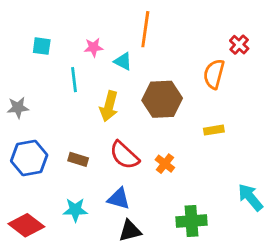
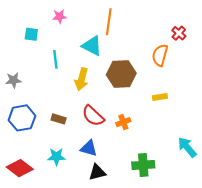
pink star: (94, 47) -> (60, 16), moved
cyan triangle: (123, 61) -> (92, 46), size x1.5
orange cross: (165, 164) -> (123, 122), turned 32

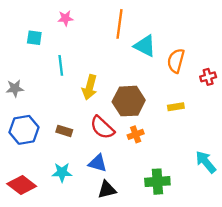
red cross: (179, 33) -> (208, 77), moved, turned 32
cyan triangle: (92, 46) -> (145, 46), moved
brown hexagon: (121, 74) -> (129, 101), moved

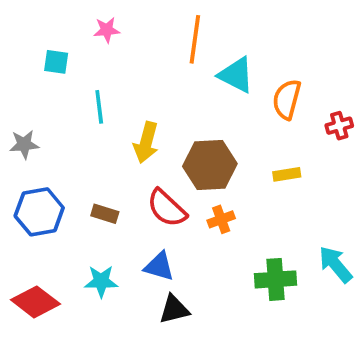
green cross: (157, 182) -> (275, 279), moved

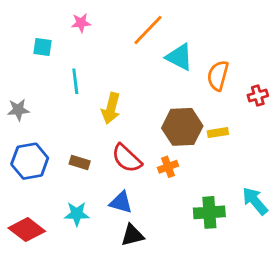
orange line: (195, 39) -> (148, 30), turned 36
brown hexagon: (210, 165) -> (182, 127), moved

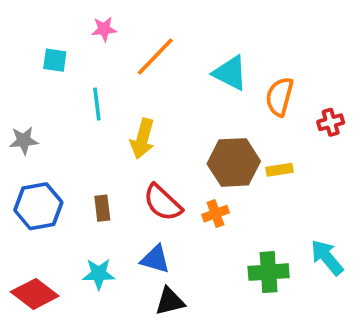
orange line: (148, 30) -> (155, 56), moved
brown rectangle: (80, 163) -> (102, 208), turned 66

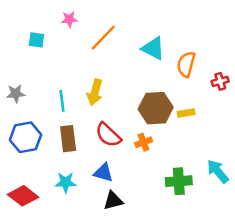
cyan line: (97, 104) -> (62, 101), moved
brown rectangle: (102, 208) -> (68, 139), size x1.5

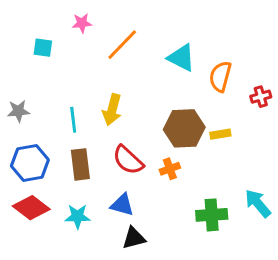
red diamond: (23, 196) -> (31, 208), moved

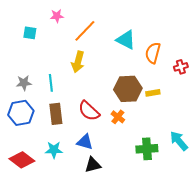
yellow arrow: (112, 110) -> (78, 62), moved
gray star: (18, 111) -> (24, 83), moved
orange cross: (170, 169) -> (118, 117), turned -32
red diamond: (31, 208) -> (22, 160), moved

